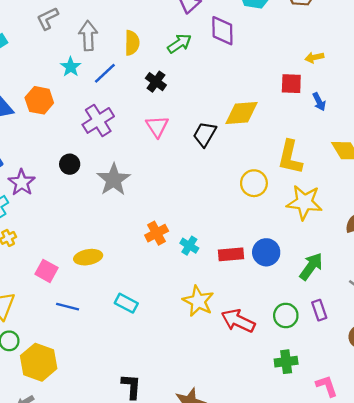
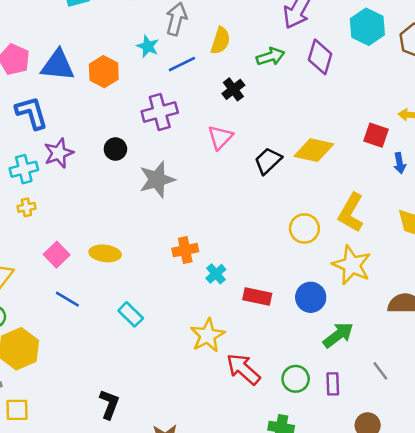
cyan star: (71, 67) -> (148, 46), turned -30
blue circle: (266, 252) -> (311, 297), moved

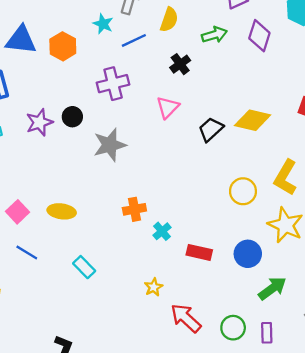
purple star: (59, 153) -> (39, 122), moved
yellow star: (207, 335) -> (154, 287), size x0.6

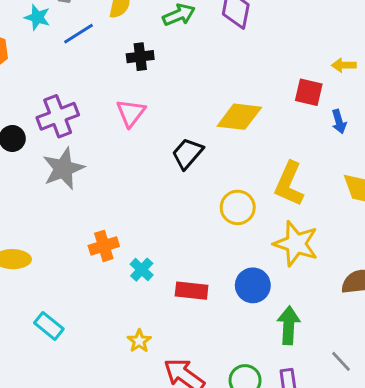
black cross: (180, 64) -> (140, 57), turned 36
purple cross: (113, 84) -> (58, 116), moved
black trapezoid: (211, 129) -> (187, 154), moved
green arrow: (272, 288) -> (289, 325), turned -44

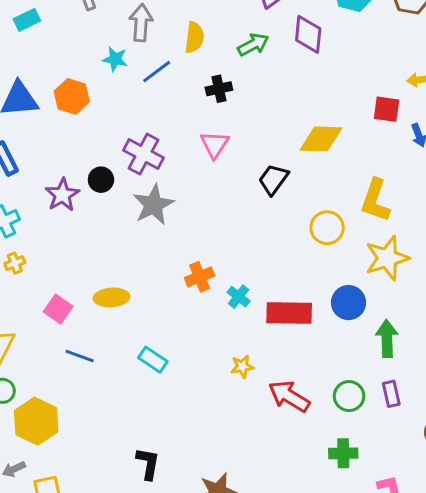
purple cross: (58, 116) -> (143, 154), turned -36
yellow star: (296, 244) -> (387, 258), turned -30
red rectangle: (192, 291) -> (289, 313), size x1.4
yellow star: (139, 341) -> (242, 367), turned 30

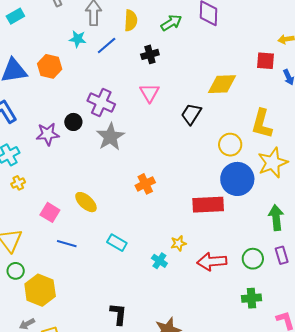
purple star: (62, 195) -> (48, 134), turned 30
yellow ellipse: (112, 297) -> (86, 202), turned 50
cyan cross: (239, 297) -> (159, 261), moved
blue circle: (349, 303) -> (237, 179), moved, size x1.4
red arrow: (289, 396) -> (212, 262), turned -32

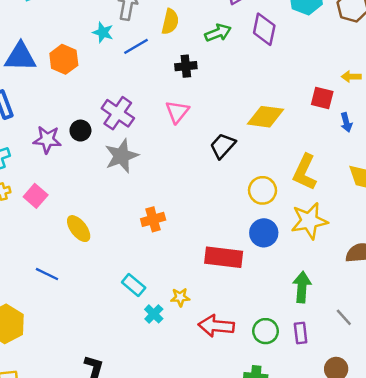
blue circle: (237, 179) -> (264, 233), size x0.7
pink square: (50, 212) -> (36, 196), moved
cyan rectangle: (117, 243) -> (134, 285), moved

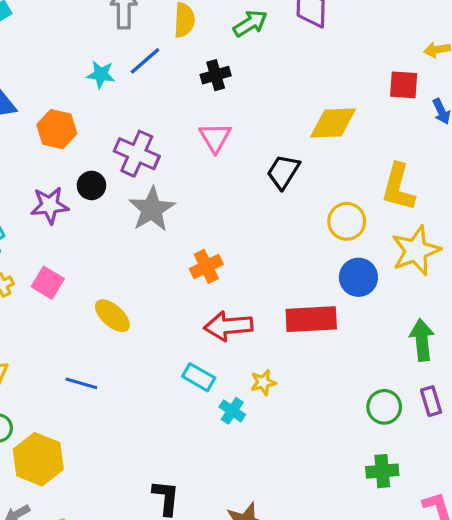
cyan star: (103, 32) -> (101, 75), moved
orange hexagon: (64, 59) -> (57, 129), moved
orange cross: (153, 219) -> (206, 266), moved
red arrow: (216, 326) -> (228, 326), moved

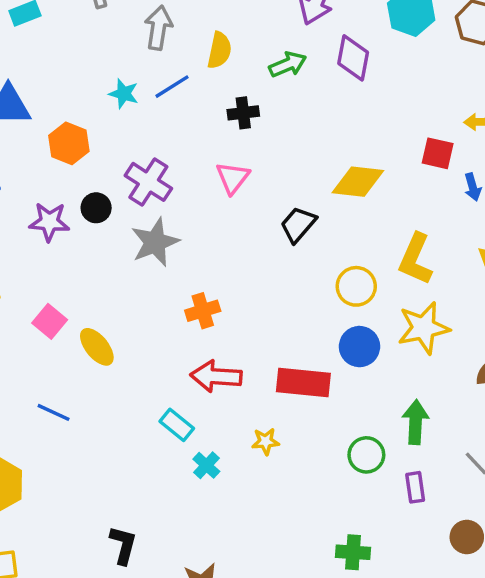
pink square: (48, 283) -> (50, 321), moved
yellow star: (263, 382) -> (266, 441), moved
green circle: (384, 407) -> (366, 455), moved

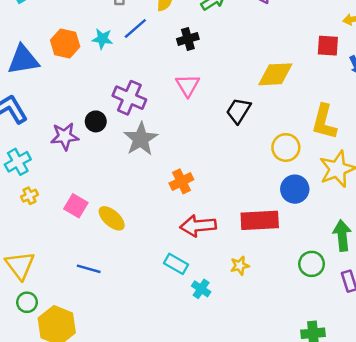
orange hexagon: (69, 143) -> (65, 43), moved

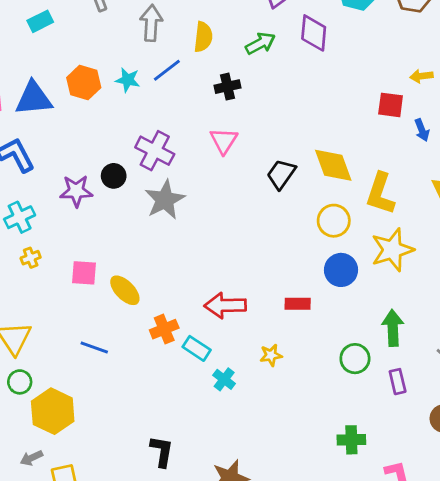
yellow diamond: (275, 74) -> (333, 165), moved, turned 69
orange cross: (181, 181) -> (164, 329), moved
pink square: (76, 206) -> (84, 273), turned -30
red rectangle: (260, 220) -> (298, 304), size x0.6

